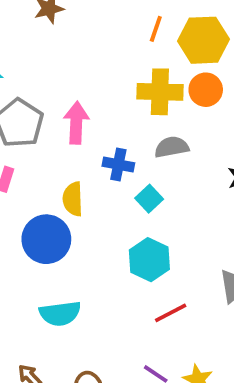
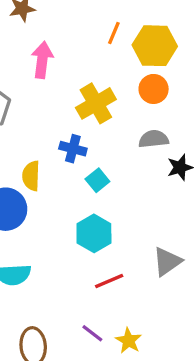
yellow cross: (160, 92) -> (96, 103), moved, turned -36
pink arrow: (76, 123) -> (42, 60), moved
gray semicircle: (172, 147) -> (154, 139), moved

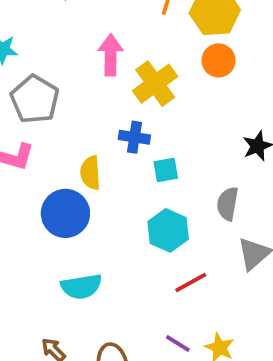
pink arrow: (42, 60) -> (111, 55), moved
gray semicircle: (154, 139) -> (228, 204), moved, turned -68
cyan square: (97, 180) -> (166, 170), turned 35

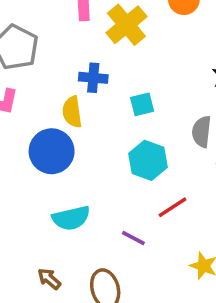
blue cross: (134, 137) -> (93, 78), moved
purple line: (178, 343) -> (133, 238), moved

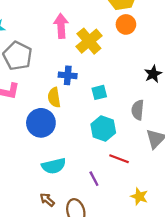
red line: (173, 207) -> (119, 159), turned 54
purple line: (133, 238) -> (94, 179), turned 35
brown arrow: (49, 279) -> (47, 200), moved

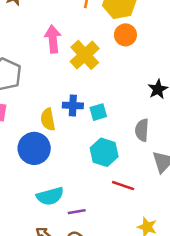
blue cross: (68, 75) -> (73, 106), moved
purple line: (94, 179) -> (77, 212), moved, turned -70

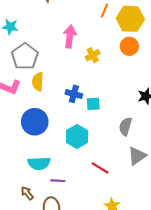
yellow cross: (85, 55) -> (93, 55), size x0.6
yellow semicircle: (48, 119) -> (38, 82), moved
cyan hexagon: (104, 152) -> (77, 137), moved

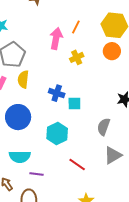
orange line: (105, 11) -> (76, 27), moved

